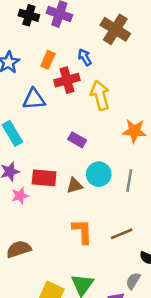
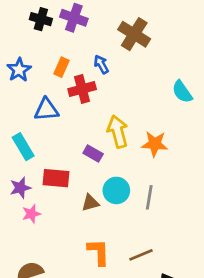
yellow arrow: (100, 95) -> (118, 132), moved
red rectangle: (44, 178) -> (56, 178), moved

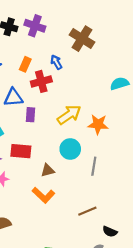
cyan semicircle: (182, 92) -> (120, 84), turned 108
yellow arrow: (118, 132) -> (69, 115), turned 70
purple rectangle: (93, 153) -> (31, 115), moved, turned 64
cyan circle: (116, 190) -> (70, 149), moved
orange L-shape: (99, 252) -> (43, 195), moved, turned 135

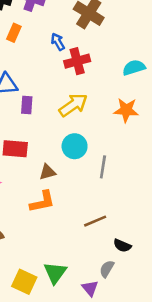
orange rectangle: (25, 64) -> (14, 33), moved
red cross: (41, 81) -> (77, 61), moved
orange star: (98, 124) -> (126, 110), moved
orange L-shape: (43, 195) -> (42, 202), turned -55

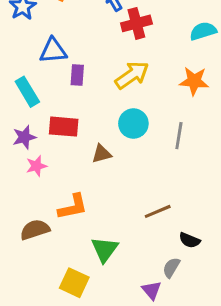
gray line: (103, 167) -> (179, 136), moved
orange L-shape: (42, 202) -> (73, 207), moved
green triangle: (55, 273) -> (105, 249), moved

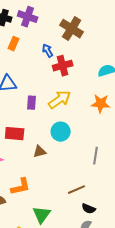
purple rectangle: (77, 75) -> (32, 103), moved
gray line: (179, 136) -> (96, 156), moved
black semicircle: (189, 240) -> (89, 209), moved

